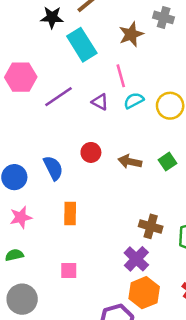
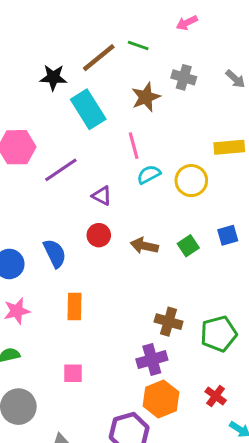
purple triangle: (100, 102) -> (102, 196), moved
purple cross: (136, 259) -> (152, 360), turned 30

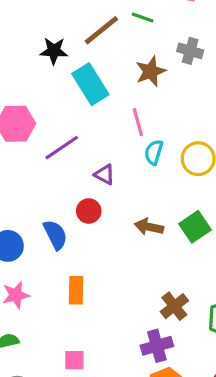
cyan semicircle: (149, 174) -> (154, 152), turned -45
red circle: (99, 235) -> (89, 211), moved
green square: (188, 246) -> (195, 227), size x1.4
brown cross: (169, 322) -> (174, 306), turned 36

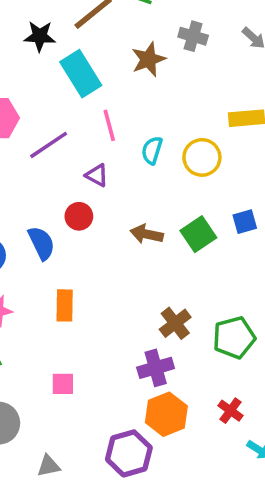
pink line: (138, 122) -> (109, 125), moved

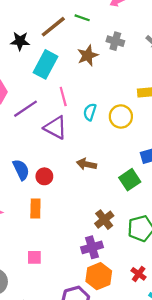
cyan rectangle: (81, 74) -> (45, 64), turned 60
purple triangle: (97, 175) -> (55, 128), size x1.6
red circle: (79, 216) -> (44, 176), moved
green square: (198, 234) -> (130, 180), moved

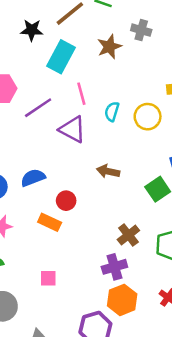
blue semicircle: (21, 170) -> (33, 178), turned -85
red circle: (44, 176) -> (66, 201), moved
orange rectangle: (35, 209) -> (50, 222), turned -66

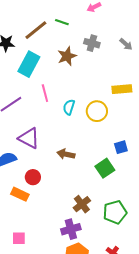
purple triangle: (72, 129) -> (29, 138), moved

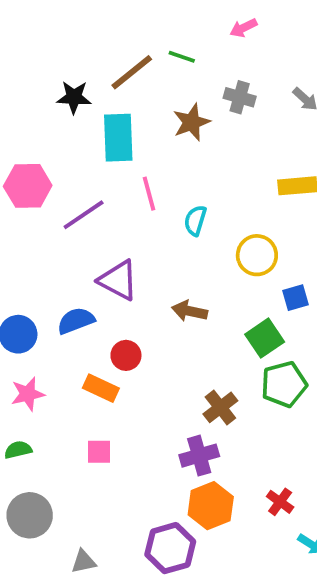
cyan rectangle: (29, 64) -> (118, 138), turned -30
yellow circle: (97, 111) -> (257, 255), moved
green pentagon: (115, 212) -> (284, 384), moved
pink square: (19, 238) -> (99, 452), moved

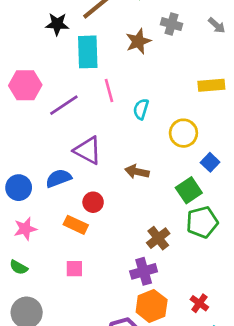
blue square: (296, 298) -> (210, 162), turned -30
green semicircle: (18, 450) -> (19, 267), turned -138

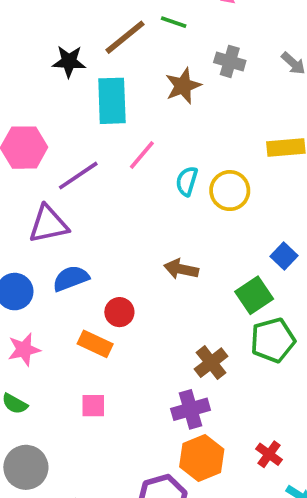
pink line: (109, 91) -> (142, 155), turned 55
yellow circle: (183, 133) -> (230, 191), moved
purple triangle: (88, 150) -> (48, 224), moved, turned -40

